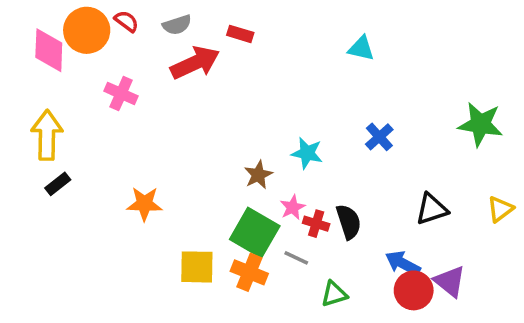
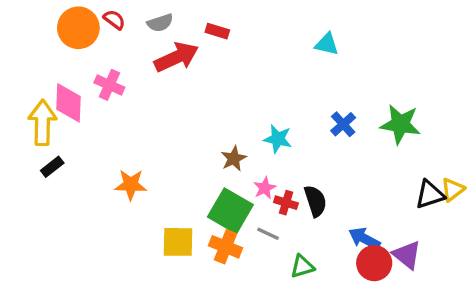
pink diamond: (49, 50) -> (69, 103), moved
green star: (480, 124) -> (400, 124), moved
black triangle: (432, 209) -> (430, 194), moved

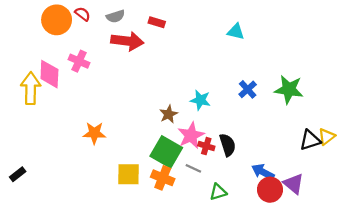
red arrow: (176, 57) -> (127, 41), turned 32
black rectangle: (52, 167) -> (18, 174), moved
pink star: (265, 188) -> (191, 135), size x1.6

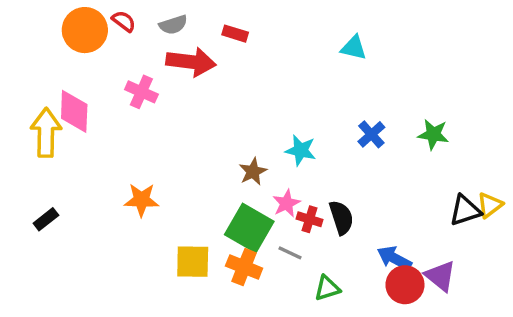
pink cross: (79, 61) -> (141, 92), moved
green star: (289, 89) -> (433, 134), size x0.7
pink star: (191, 135) -> (286, 203), size x0.7
black rectangle: (18, 174) -> (46, 219), moved

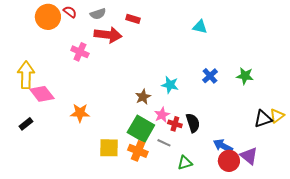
pink diamond: (74, 111) -> (42, 94), moved, turned -40

